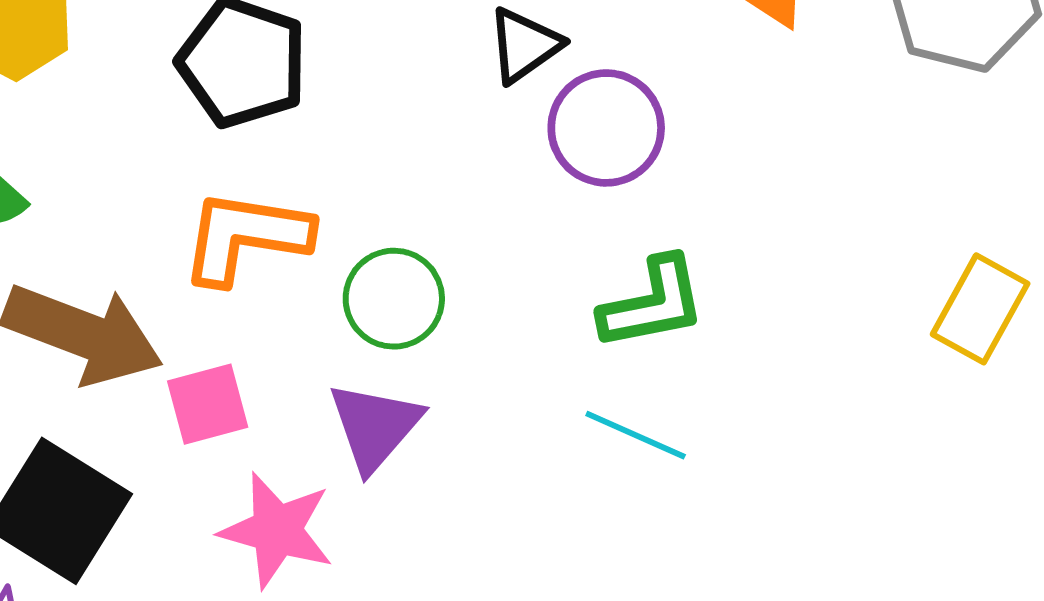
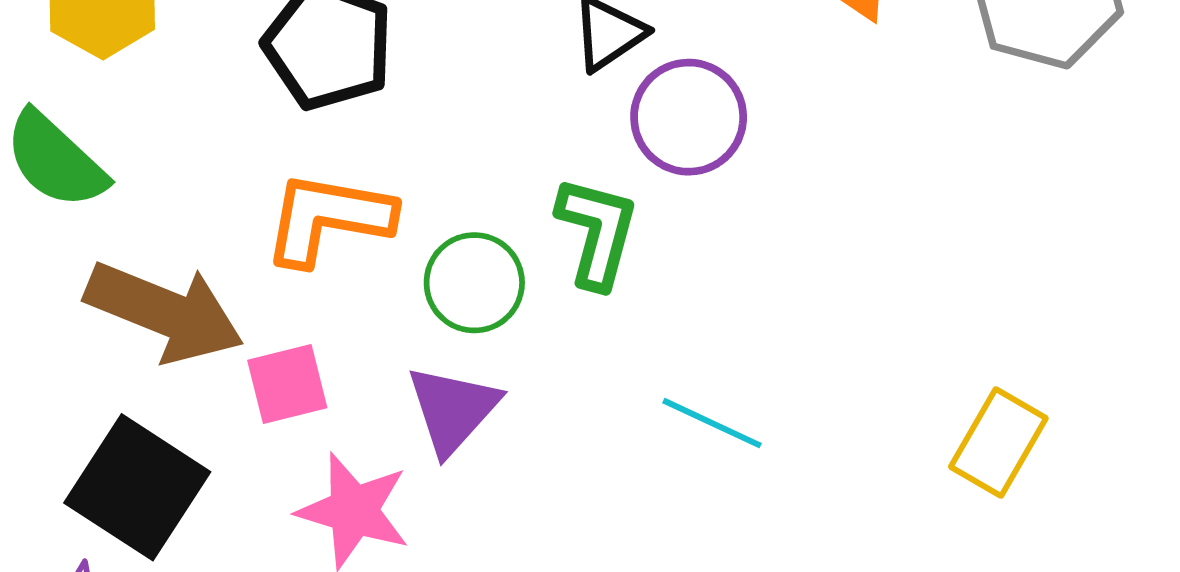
green L-shape: (653, 303) -> (597, 232), moved, turned -65
yellow rectangle: (980, 309) -> (998, 443), moved

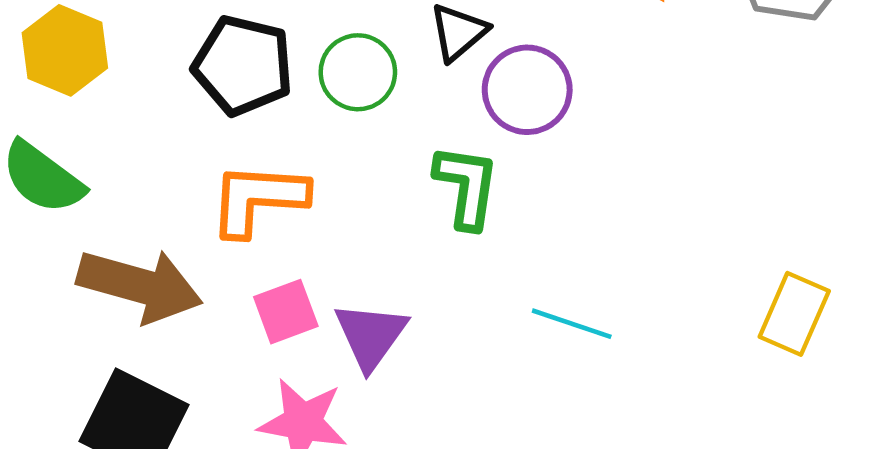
green circle: (474, 283) -> (358, 72), moved
pink square: (287, 384) -> (286, 312), moved

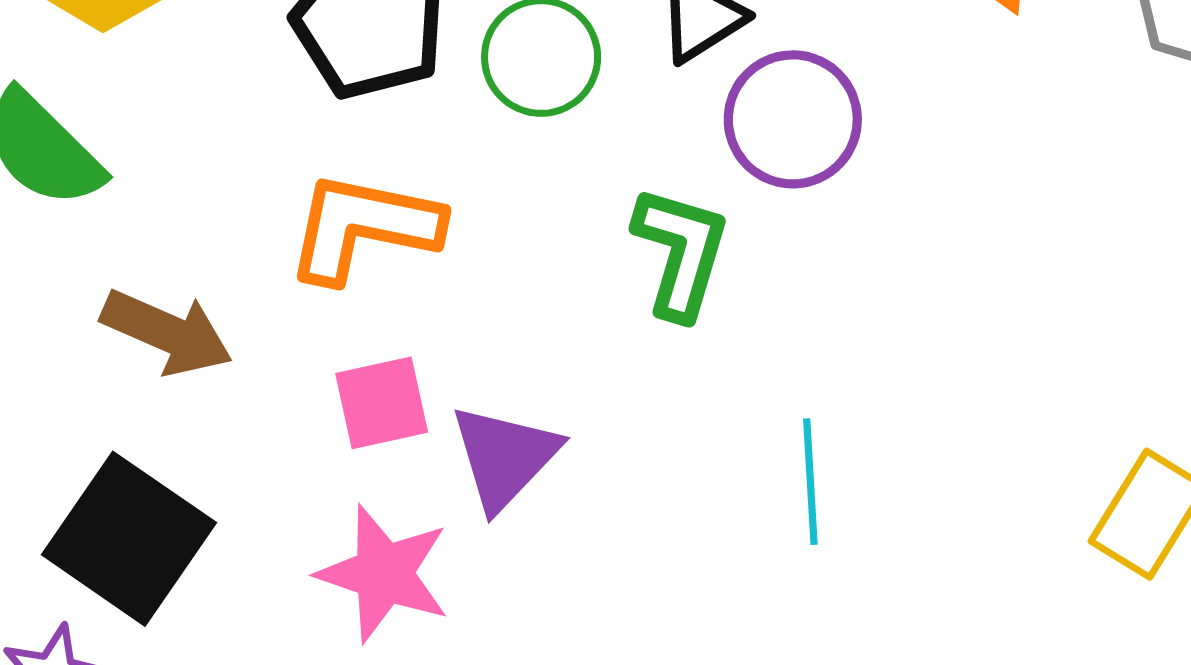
brown arrow: (140, 285) -> (167, 332), size x0.7
cyan line: (572, 324) -> (810, 482), turned 60

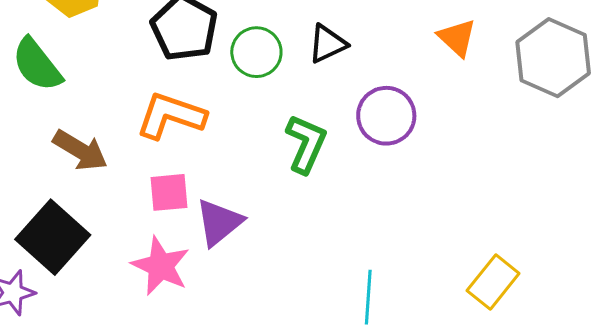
purple circle: (793, 119) -> (386, 116), moved
cyan line: (810, 482) -> (368, 297), moved

